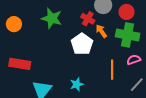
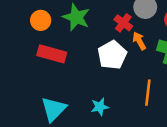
orange circle: (14, 24) -> (41, 20), moved
red rectangle: (20, 64) -> (52, 54), moved

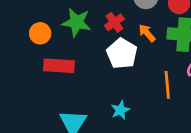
red cross: (123, 23) -> (114, 22), moved, turned 30

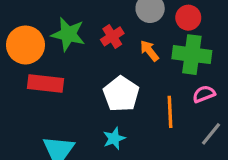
orange circle: (40, 33) -> (25, 45), size x1.5
white pentagon: (122, 54) -> (121, 94), moved

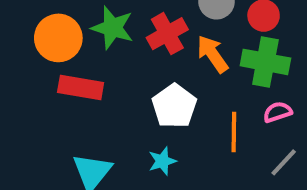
red cross: (112, 36) -> (167, 34), size x1.4
orange arrow: (149, 51) -> (213, 54), size x1.4

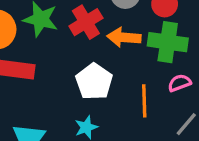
orange arrow: (213, 54) -> (124, 37), turned -48

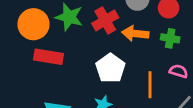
green cross: (168, 42) -> (170, 38), size x0.6
pink semicircle: (179, 83) -> (179, 71), turned 36

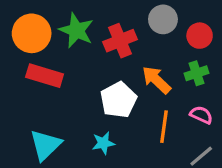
orange arrow: (135, 34) -> (156, 80), moved, turned 30
green cross: (170, 38) -> (196, 73), turned -36

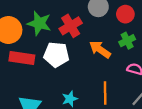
white pentagon: (118, 100) -> (56, 55), moved, turned -30
orange line: (164, 127) -> (105, 93), moved

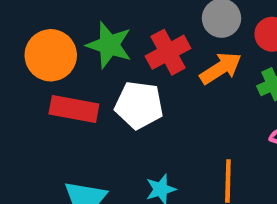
orange arrow: (100, 49) -> (221, 68), moved, turned 110

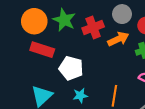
white pentagon: (139, 105) -> (71, 68), moved

